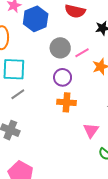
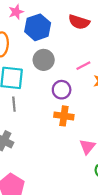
gray circle: (60, 48) -> (44, 60), moved
gray line: (18, 94) -> (14, 104), turned -64

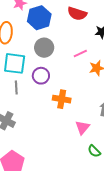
purple circle: (62, 90) -> (41, 76), moved

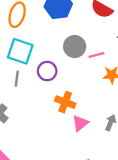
gray circle: (44, 48) -> (75, 47), moved
pink triangle: (82, 127) -> (80, 123), moved

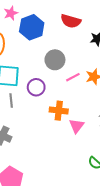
pink line: (96, 55) -> (73, 77), moved

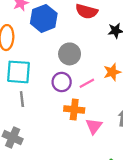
pink line: (73, 77) -> (87, 83), moved
purple circle: (36, 87) -> (62, 82), moved

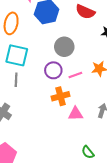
orange cross: (74, 109) -> (61, 96), turned -30
pink triangle: (94, 126) -> (76, 114), turned 42

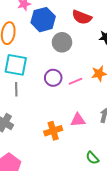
gray circle: (64, 47) -> (62, 42), moved
orange cross: (61, 96) -> (53, 131), moved

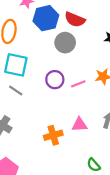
red semicircle: (82, 17) -> (75, 20), moved
gray line: (16, 89) -> (16, 91), turned -56

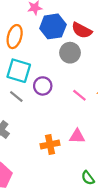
purple circle: (55, 80) -> (43, 86), moved
pink line: (78, 84) -> (79, 95), turned 56

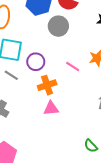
pink triangle: (77, 136) -> (51, 108), moved
orange cross: (50, 144) -> (47, 85), moved

